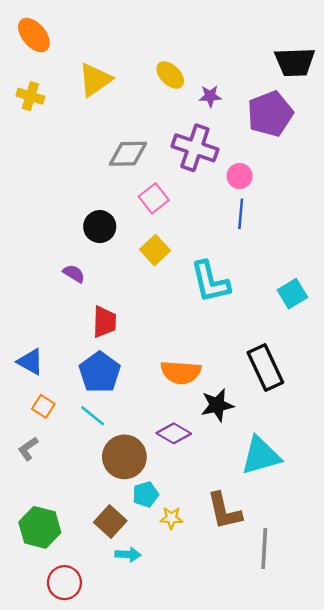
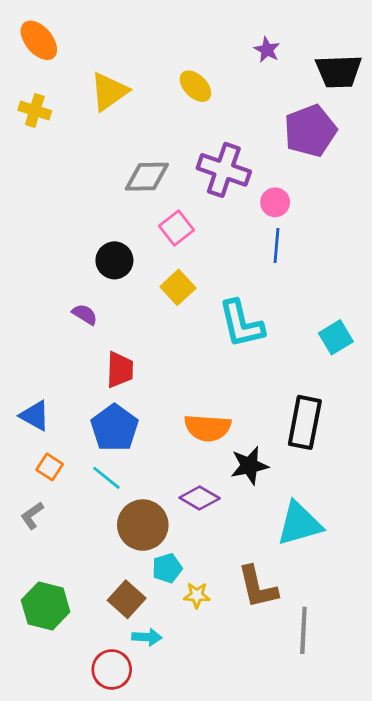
purple star: (210, 96) -> (267, 50), moved, turned 30
black rectangle: (265, 368) -> (305, 422), turned 36
red circle: (64, 583) -> (112, 669), moved

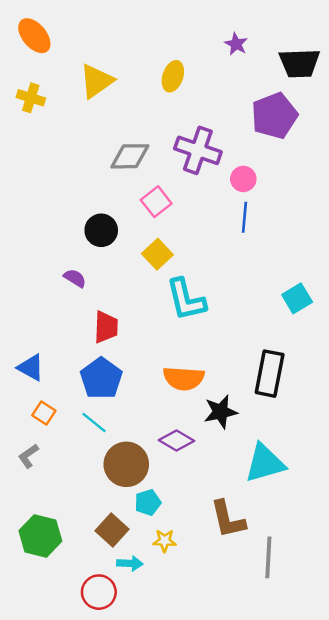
yellow ellipse: (195, 86) -> (173, 76), turned 64
cyan L-shape: (241, 324) -> (186, 300), moved
yellow star: (197, 595) -> (164, 541), moved

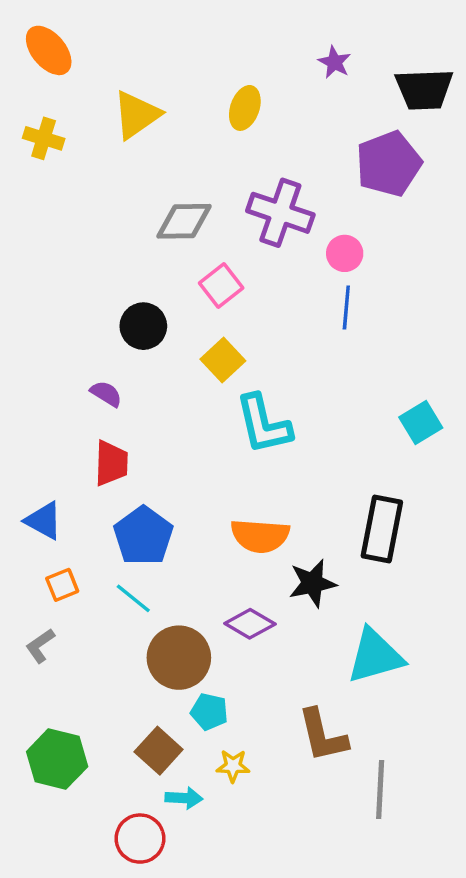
red trapezoid: (106, 327) -> (111, 463), moved
orange square: (44, 413) -> (62, 585), turned 35
cyan pentagon: (148, 503) -> (209, 712), turned 30

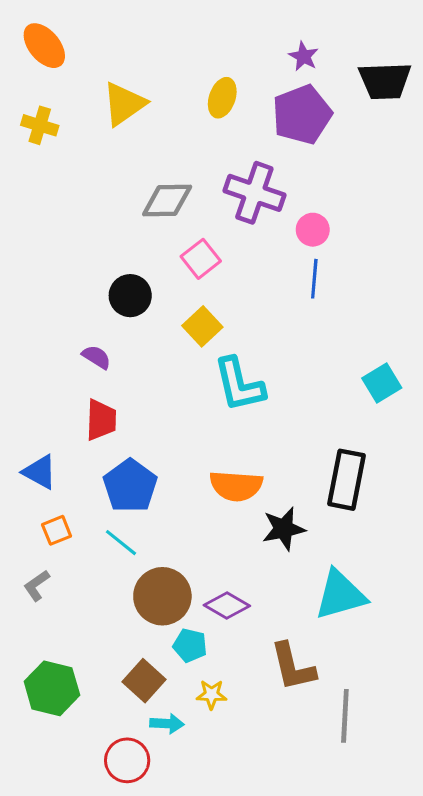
purple pentagon: (389, 164) -> (302, 115), moved
purple diamond: (250, 624) -> (227, 605), moved

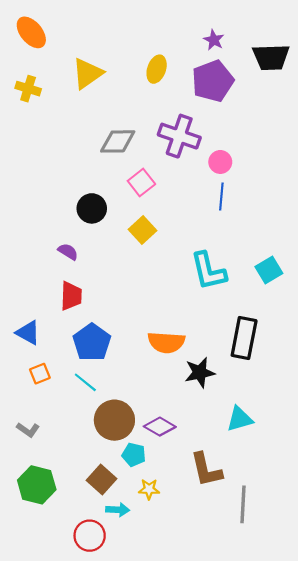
cyan L-shape: (239, 385) -> (208, 271), moved
gray L-shape: (37, 586) -> (28, 430), moved, turned -110
cyan triangle: (340, 595) -> (240, 419), size x0.7

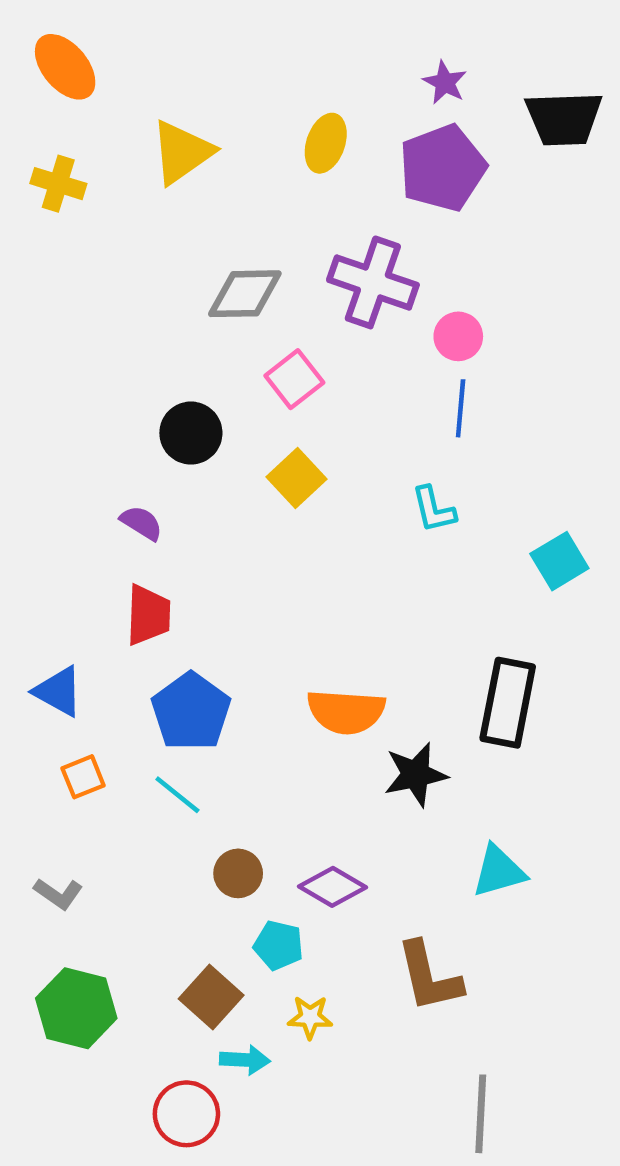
cyan L-shape: (208, 271) -> (434, 509), moved, size x0.6
brown circle: (114, 420) -> (238, 873), size x0.6
gray line: (243, 504) -> (481, 1114), moved

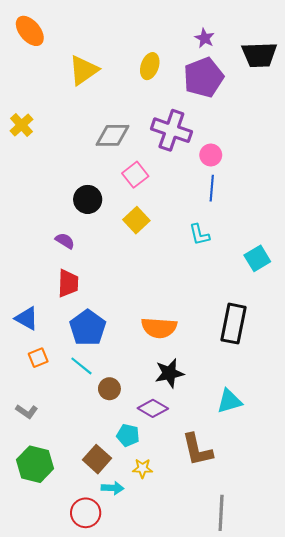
yellow cross: (58, 184) -> (22, 125), moved, turned 30
black star: (416, 775) -> (169, 373), moved
brown circle: (238, 873) -> (109, 389), moved

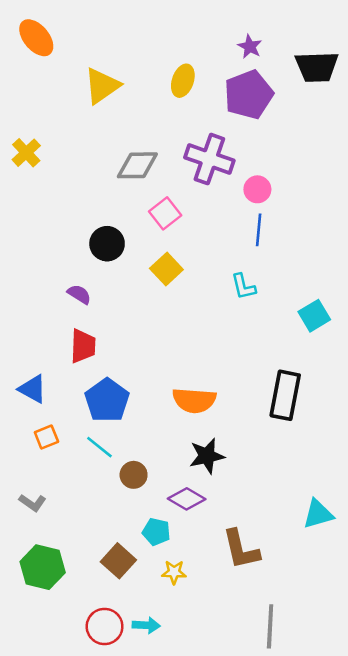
cyan triangle: (229, 401) -> (318, 514), moved
cyan arrow: (113, 488) -> (146, 625), moved

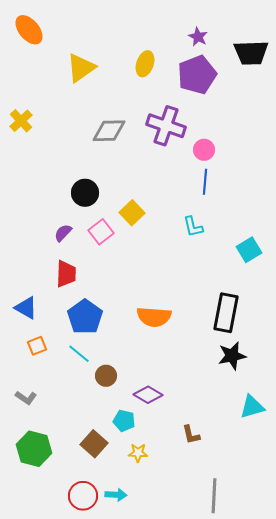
pink square: (165, 213) -> (101, 232), moved
purple semicircle: (79, 294) -> (63, 233), turned -78
black star: (207, 456) -> (232, 356), moved
brown L-shape: (241, 549) -> (191, 435), size x0.6

